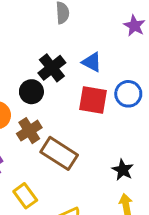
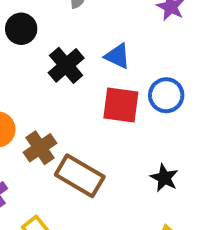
black circle: (31, 92) -> (21, 29), moved
black star: (123, 170) -> (164, 178), moved

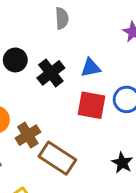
black circle: (21, 29) -> (15, 60), moved
blue triangle: (117, 56) -> (91, 68), turned -40

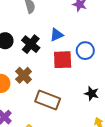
brown cross: (28, 135) -> (24, 75), moved

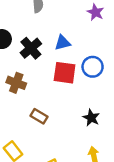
brown cross: (24, 75) -> (16, 83), turned -35
brown rectangle: (48, 100) -> (39, 116), size x0.6

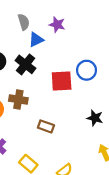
purple star: (95, 12) -> (57, 25), moved
blue triangle: (63, 43) -> (36, 40), moved

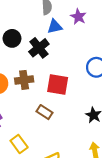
red square: (62, 81) -> (58, 84), moved
brown cross: (18, 100) -> (24, 80), turned -30

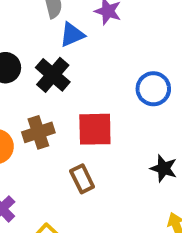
brown rectangle: (44, 112) -> (82, 179), turned 42

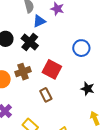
red square: (95, 129) -> (52, 69), turned 30

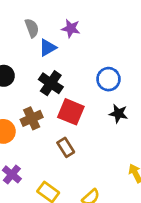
black cross: (30, 42) -> (51, 83), moved
black star: (88, 89) -> (118, 114), moved

